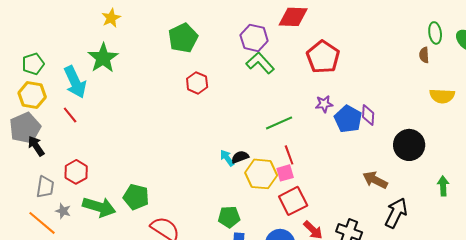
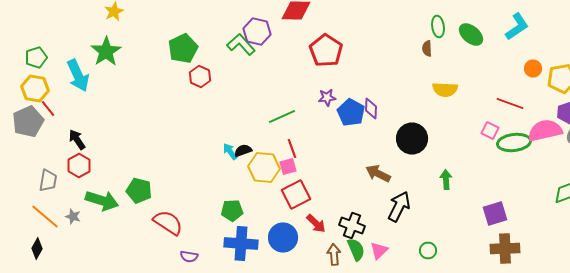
green pentagon: (183, 38) -> (183, 48), moved
green L-shape: (260, 63) -> (241, 44), moved
red line: (70, 115) -> (48, 108), moved
black arrow: (36, 146) -> (77, 140), moved
gray star: (63, 211) -> (73, 216), moved

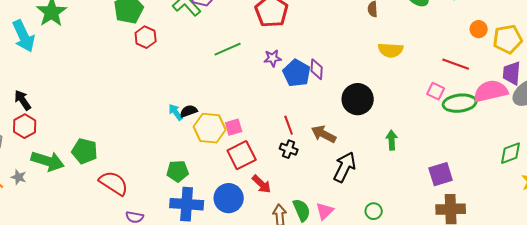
green line: (282, 116) -> (228, 49), moved
red line: (292, 148) -> (289, 125), moved
black cross: (352, 226) -> (289, 149), moved, size x0.7

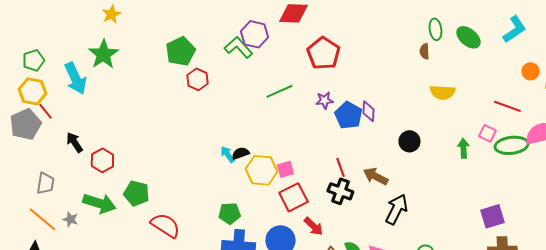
black circle: (358, 99) -> (409, 141), size x0.7
red hexagon: (25, 126) -> (102, 160), moved
green arrow: (392, 140) -> (463, 148), moved
black cross: (289, 149) -> (340, 191), size x1.4

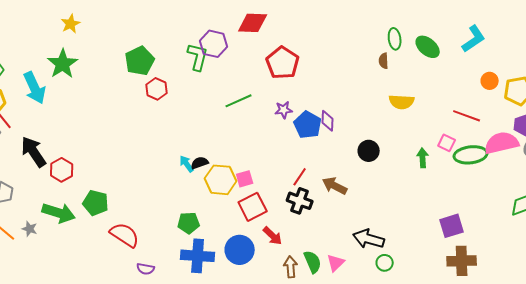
green L-shape: (238, 47) -> (198, 57), turned 56
black arrow: (74, 142) -> (34, 152), size x1.5
red line: (340, 167) -> (300, 177), turned 54
black arrow: (396, 209) -> (369, 239), moved, turned -100

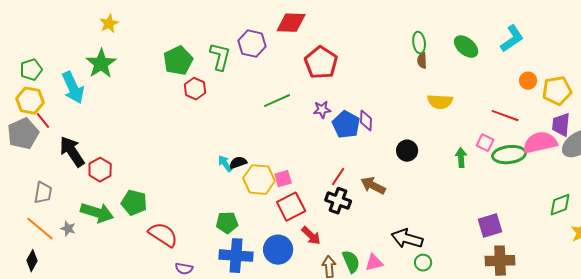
green ellipse: (395, 39) -> (419, 43), moved
green L-shape: (198, 57) -> (220, 57), moved
pink triangle: (336, 263) -> (374, 263), turned 30

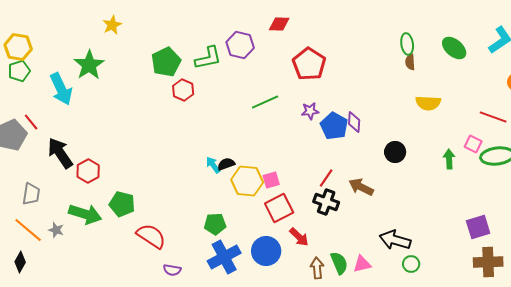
red diamond: (291, 23) -> (279, 24), size x0.7
yellow star: (109, 24) -> (112, 25), moved
green L-shape: (220, 57) -> (208, 58), turned 64
yellow hexagon: (30, 101) -> (18, 47), moved
blue cross: (236, 256) -> (224, 257), turned -32

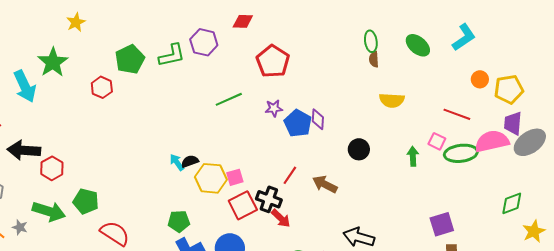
red hexagon: (183, 90) -> (102, 87), moved
black arrow: (60, 153) -> (24, 150), turned -52
black cross: (326, 202) -> (269, 199), moved
red arrow: (299, 237) -> (281, 218), moved

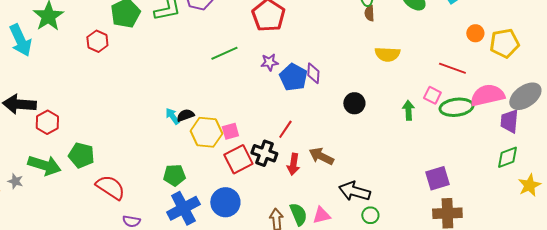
purple trapezoid: (513, 123) -> (509, 121), moved
brown arrow: (325, 184) -> (321, 156), moved
red arrow: (281, 218) -> (293, 164), moved, turned 55

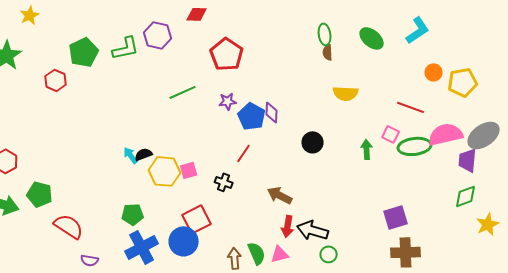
red line: (285, 129) -> (244, 153), moved
black cross: (264, 153) -> (224, 182), moved, size x0.7
red square: (238, 159) -> (197, 219), moved
red arrow: (293, 164) -> (288, 226), moved

